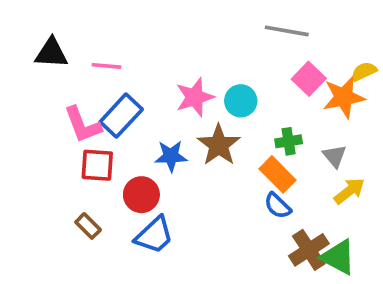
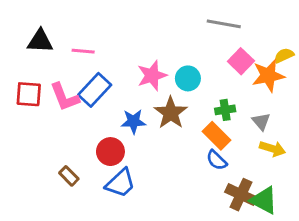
red square: (97, 165) -> (29, 94), moved
yellow arrow: (349, 191) -> (273, 149), turned 55
brown cross: (309, 250) -> (241, 195), turned -32

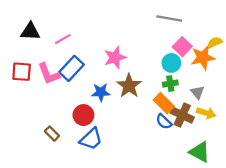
pink line: (83, 51) -> (63, 39), turned -35
cyan circle: (188, 78) -> (171, 63), moved
brown cross: (241, 195) -> (182, 115), moved

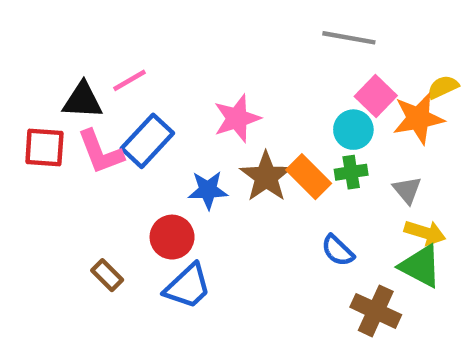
black triangle: (30, 31) -> (82, 101), moved
orange rectangle: (164, 103) -> (309, 177), moved
brown cross: (182, 115) -> (376, 311), moved
green triangle: (200, 152) -> (421, 266), moved

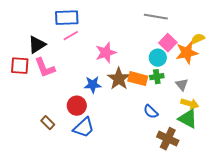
pink line: (130, 80) -> (71, 36), moved
black triangle: (82, 101) -> (37, 45), turned -36
blue rectangle: (147, 141) -> (67, 18), moved, turned 45
orange rectangle: (309, 177) -> (138, 79), turned -30

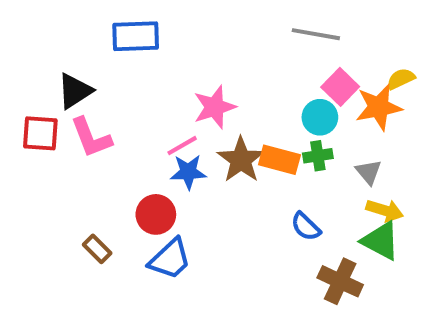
pink line: (71, 36) -> (182, 146), moved

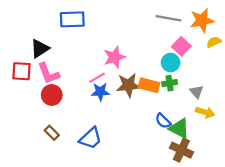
orange star: (379, 107) -> (202, 20), moved
brown star: (241, 160) -> (128, 85), turned 30
red circle: (156, 214) -> (52, 95), moved
green triangle: (381, 241) -> (179, 128), moved

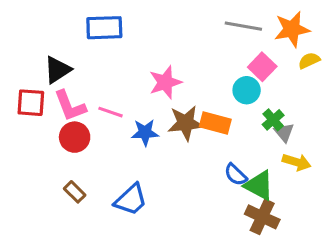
pink line: (97, 78) -> (111, 112), moved, turned 49
green cross: (170, 83) -> (273, 120), moved, turned -32

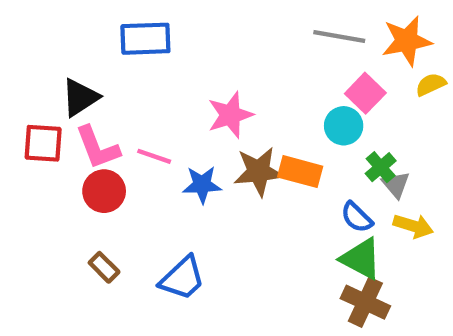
blue semicircle: (236, 175) -> (357, 217), moved

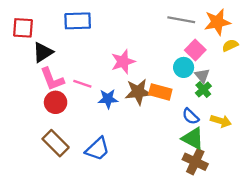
red square: (43, 143) -> (23, 28), moved
gray triangle: (396, 185) -> (202, 76), moved
brown rectangle: (104, 267) -> (56, 143), size x1.6

